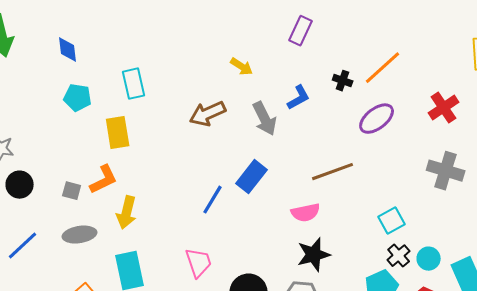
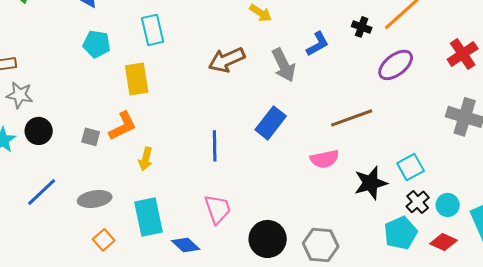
blue line: (213, 200) -> (215, 146), moved, turned -32
yellow arrow: (127, 213) -> (146, 159), size x0.7
gray ellipse: (80, 235) -> (95, 199), moved
black star: (314, 255) -> (371, 183), moved

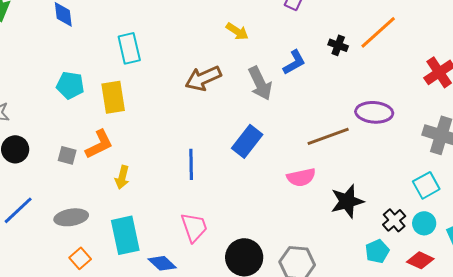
cyan pentagon: (97, 44) -> (70, 85), moved
purple ellipse: (396, 65) -> (374, 112), moved, turned 42
cyan square: (411, 167) -> (426, 185), moved
cyan pentagon: (401, 233) -> (377, 251), size x0.7

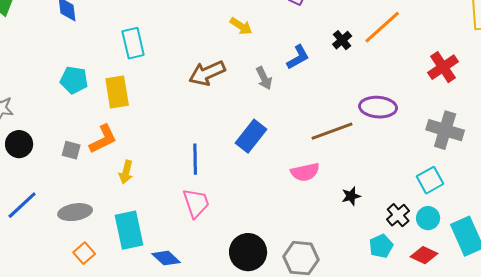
black cross: (338, 45) -> (342, 40), turned 30
gray arrow: (260, 83) -> (264, 78), size x0.7
black star: (347, 201) -> (351, 196), size x0.6
pink trapezoid: (194, 227) -> (196, 203), moved

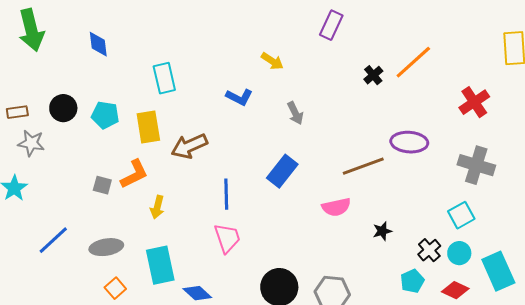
blue L-shape: (298, 57) -> (239, 97), moved, turned 56
brown arrow: (207, 73) -> (189, 146), moved
black circle: (19, 144) -> (63, 108), moved

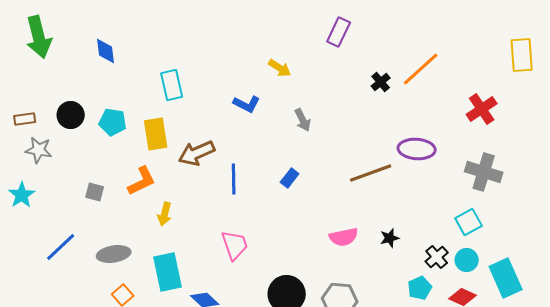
blue rectangle: (282, 171) -> (290, 178), size x0.6
gray square: (102, 185) -> (95, 192), moved
blue line: (226, 194) -> (234, 179), moved
pink semicircle: (336, 207) -> (344, 237), moved

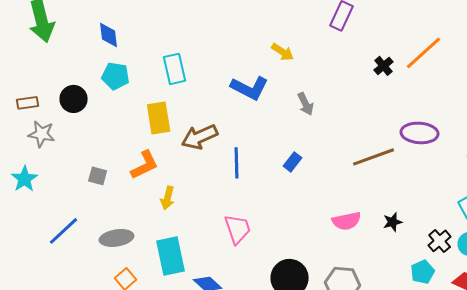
blue L-shape: (247, 104) -> (250, 88), size x1.4
cyan pentagon: (113, 122) -> (116, 76), moved

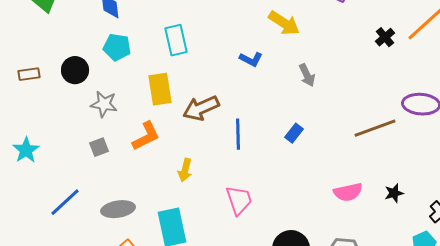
yellow arrow: (283, 52) -> (284, 23), size x1.4
blue L-shape: (250, 88) -> (251, 59), size x0.6
gray star: (42, 134) -> (104, 104), moved
gray square: (98, 176) -> (99, 147), turned -36
yellow arrow: (168, 198) -> (185, 170), moved

